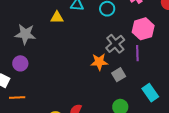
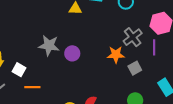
gray star: (25, 34) -> (49, 45), moved
purple circle: (20, 63) -> (72, 53), moved

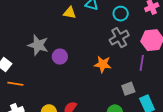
gray cross: (133, 37) -> (119, 38), moved
gray square: (135, 68) -> (128, 89), moved

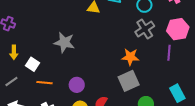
purple circle: (60, 57) -> (77, 85), moved
gray square: (128, 89) -> (129, 81), moved, size x1.5

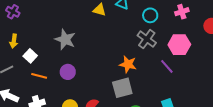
gray cross: (145, 29) -> (147, 39), turned -30
purple line: (169, 53) -> (167, 66), turned -56
purple circle: (77, 85) -> (68, 72), moved

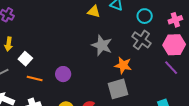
pink cross: (182, 12) -> (175, 20), moved
gray star: (65, 39) -> (102, 45), moved
purple line: (167, 66) -> (171, 68), moved

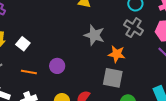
white square: (25, 59) -> (23, 44), moved
gray square: (118, 89) -> (113, 78), turned 30

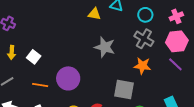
orange star: (117, 54) -> (142, 66), moved
purple circle: (57, 66) -> (68, 78), size x1.5

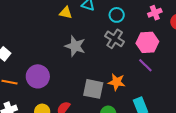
pink cross: (176, 16) -> (155, 13), moved
orange star: (142, 66) -> (117, 82), moved

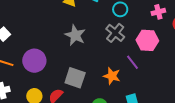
purple line: (145, 65) -> (132, 62), moved
gray square: (93, 89) -> (75, 78), moved

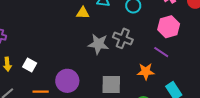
gray cross: (115, 33) -> (123, 38), moved

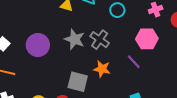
orange star: (146, 72) -> (102, 69), moved
purple circle: (67, 81) -> (38, 45), moved

